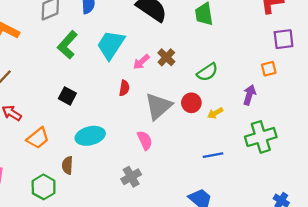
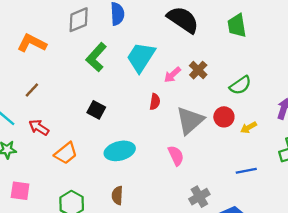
brown semicircle: (67, 165) -> (117, 195), moved
gray cross: (131, 177) -> (199, 197), moved

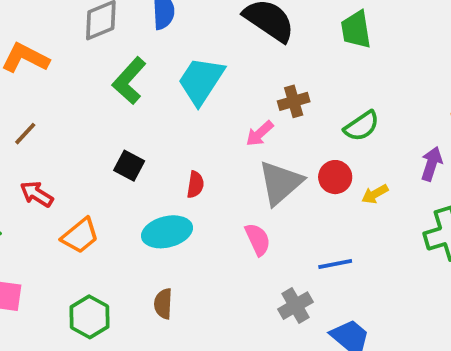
brown cross: (198, 70) -> (294, 101), turned 30
pink arrow: (172, 75) -> (260, 134), moved
red semicircle: (155, 102) -> (195, 185), moved
blue line: (246, 171) -> (335, 264), moved

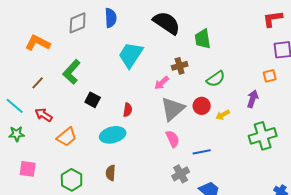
green trapezoid: (356, 30) -> (203, 39), moved
green L-shape: (129, 81) -> (72, 72), moved
pink semicircle: (258, 239) -> (173, 139), moved

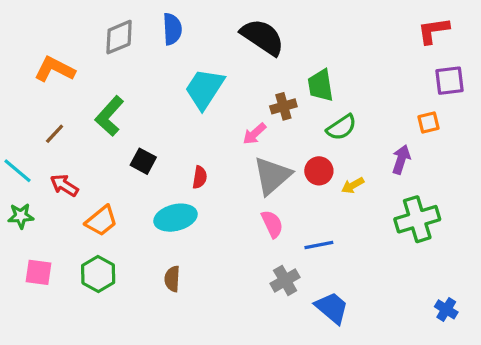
green trapezoid: (203, 39) -> (321, 85), moved
green hexagon: (72, 180) -> (98, 274), moved

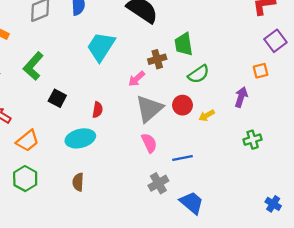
purple square: (449, 81) -> (275, 41), turned -30
green cross: (417, 219) -> (253, 140), size x0.6

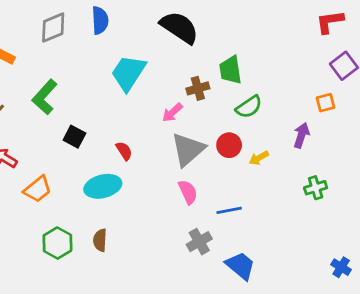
red semicircle: (98, 110) -> (124, 151), turned -42
green hexagon: (25, 179) -> (57, 243), moved

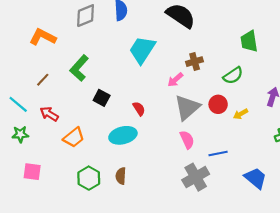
green trapezoid: (230, 70) -> (249, 41), moved
gray cross: (199, 242) -> (196, 177), size x1.4
blue trapezoid: (240, 266) -> (255, 178), moved

